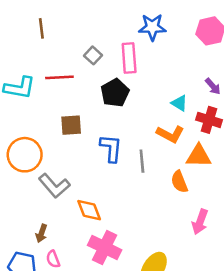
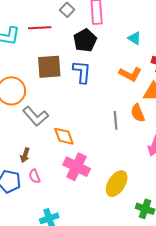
cyan triangle: (179, 103) -> (135, 38), moved
brown square: (71, 125) -> (49, 67), size x1.4
blue L-shape: (111, 148) -> (82, 72), moved
gray line: (142, 161) -> (116, 120), moved

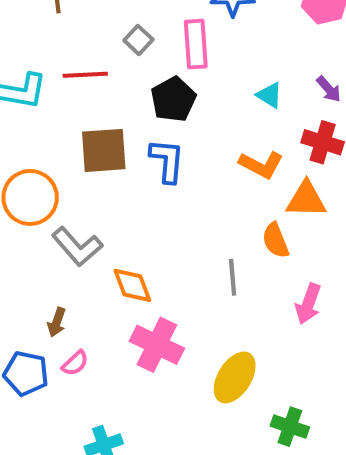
gray line: (116, 120) -> (233, 277), moved
pink semicircle: (34, 176) -> (75, 363), turned -112

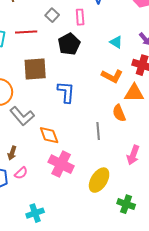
pink rectangle: (196, 44) -> (80, 17), size x0.7
blue L-shape: (167, 161) -> (66, 92), moved
pink arrow: (308, 304) -> (133, 155), moved

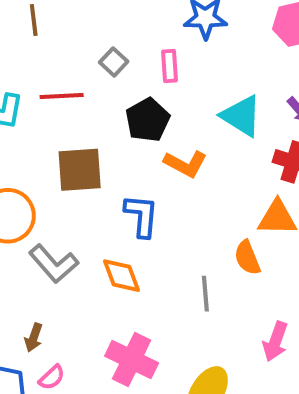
cyan triangle: (116, 42) -> (241, 116), size x1.6
orange L-shape: (112, 76) -> (185, 164), moved
orange diamond: (49, 135) -> (122, 276), moved

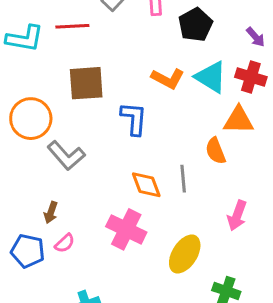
cyan triangle: (241, 116) -> (211, 77), moved
black pentagon: (148, 120) -> (195, 25), moved
orange diamond: (122, 276) -> (146, 185), moved

